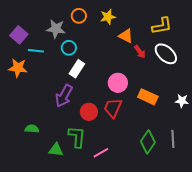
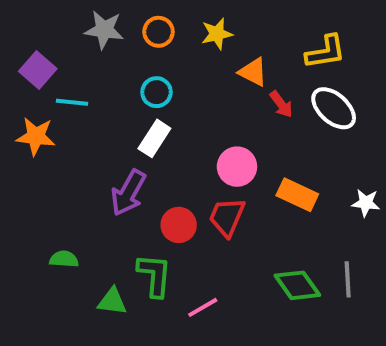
gray star: (56, 29) -> (104, 30), moved
cyan circle: (69, 48) -> (156, 92), moved
green diamond: (148, 142) -> (297, 285), turned -70

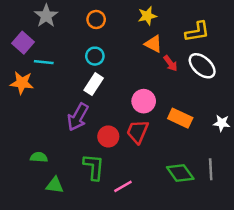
gray star: (104, 30) -> (46, 16), moved, turned 30
yellow star: (217, 34) -> (147, 16), moved
green triangle: (112, 301) -> (55, 185), moved

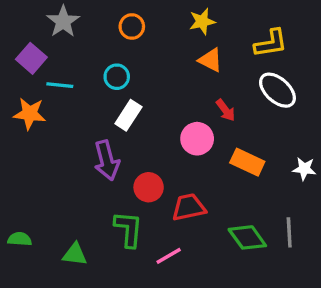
cyan circle: (95, 56) -> (117, 77), moved
red arrow: (170, 63) -> (226, 110), moved
purple arrow: (78, 117) -> (107, 160), turned -44
red trapezoid: (138, 132) -> (189, 207), moved, turned 55
green semicircle: (39, 157) -> (20, 239), moved

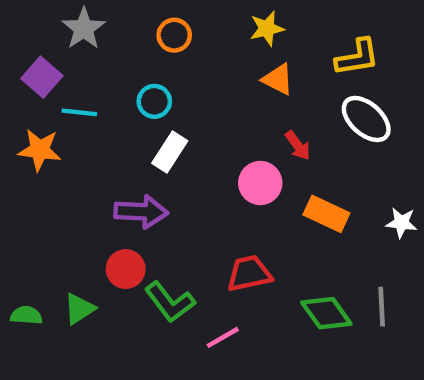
purple arrow: (107, 160) -> (141, 212), turned -72
red circle: (149, 187) -> (126, 269), moved
green L-shape: (128, 229) -> (170, 302), turned 138
green triangle: (75, 254) -> (79, 309), moved, turned -40

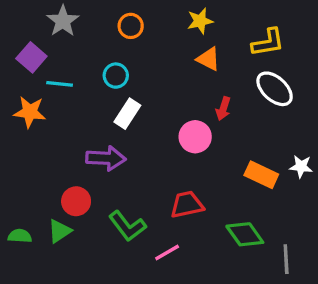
red arrow: (298, 145) -> (223, 109), turned 55
orange rectangle: (326, 214) -> (261, 175), moved
red circle: (126, 269) -> (76, 201), moved
gray line: (382, 307) -> (286, 259), moved

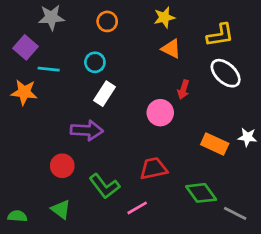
gray star: (63, 21) -> (51, 17), turned 30
green triangle: (60, 231) -> (61, 209), moved, turned -50
green semicircle: (20, 236) -> (17, 216), moved
gray line: (286, 259) -> (235, 213), turned -60

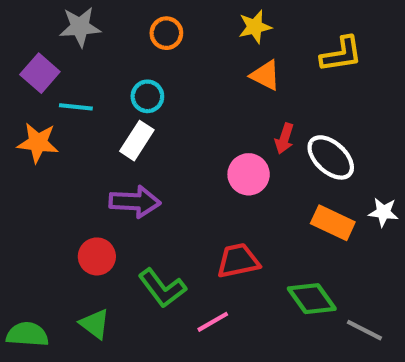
white ellipse: (226, 73) -> (331, 157), moved
white rectangle: (104, 94) -> (137, 141), moved
green semicircle: (17, 216) -> (27, 334), size x1.4

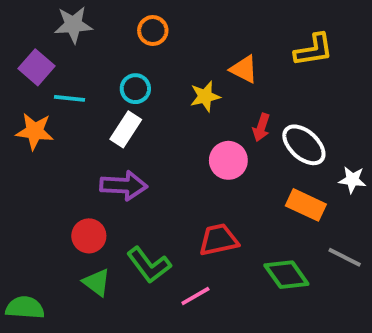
yellow star: (255, 27) -> (205, 96), moved
white star: (383, 212) -> (352, 180), moved
green triangle: (95, 324) -> (97, 282), moved
gray line: (364, 330) -> (345, 257), moved

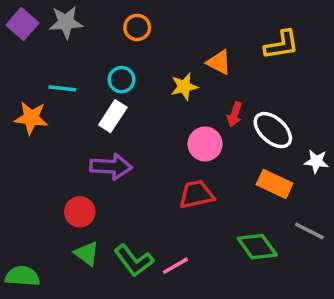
purple square: (37, 67) -> (22, 24), moved
red trapezoid: (219, 240) -> (196, 194), moved
green L-shape: (149, 265) -> (134, 260), moved

